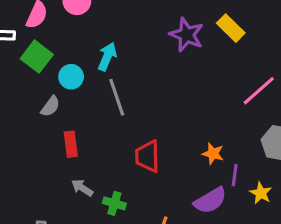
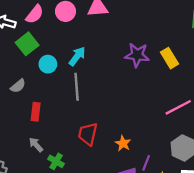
purple star: (187, 35) -> (137, 55), turned -30
gray semicircle: (50, 106) -> (18, 86), moved
orange star: (213, 154) -> (123, 143), moved

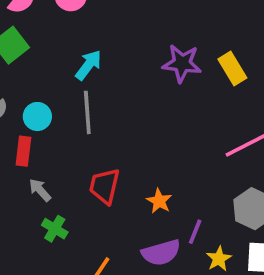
cyan circle: (48, 64) -> (37, 116), moved
gray arrow: (36, 145) -> (40, 190), moved

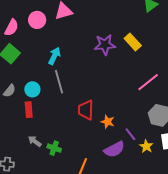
red trapezoid: (105, 186) -> (86, 110), moved
gray arrow: (40, 190) -> (35, 141), moved
purple line: (195, 232) -> (130, 134), turned -48

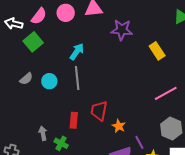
purple star: (105, 45) -> (122, 30), moved
red rectangle: (29, 110) -> (74, 120), moved
gray arrow: (35, 141) -> (43, 133), turned 32

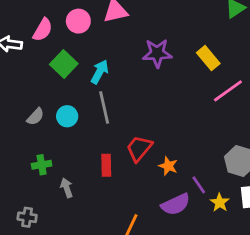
purple star: (122, 30) -> (157, 53), moved
green square: (33, 42) -> (64, 64), moved
pink line: (166, 93) -> (228, 91), moved
red trapezoid: (99, 111) -> (139, 148), turned 35
green cross: (61, 143) -> (42, 165), moved, turned -32

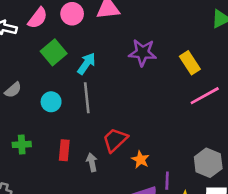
gray semicircle: (35, 117) -> (13, 90), moved
red rectangle: (106, 165) -> (64, 150), moved
purple line: (199, 185) -> (167, 181), turned 30
gray arrow: (67, 188) -> (92, 162), moved

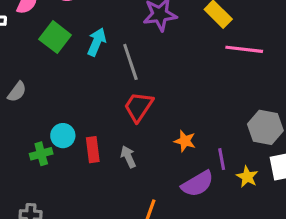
pink line: (205, 96) -> (244, 49), turned 48
gray line: (87, 98) -> (130, 62), moved
cyan circle: (51, 102) -> (63, 136), moved
red trapezoid: (115, 140) -> (139, 107), moved

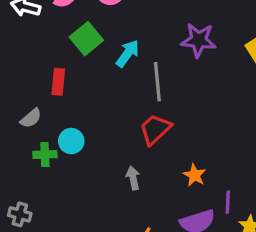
gray semicircle: (17, 92) -> (31, 118), moved
red rectangle: (93, 150) -> (58, 82), moved

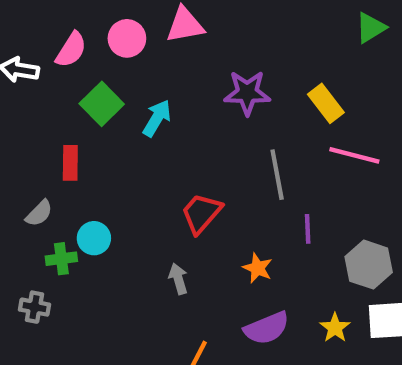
gray line: (157, 82) -> (277, 175), moved
purple line: (228, 202) -> (308, 229), moved
gray cross: (20, 214) -> (34, 307), moved

